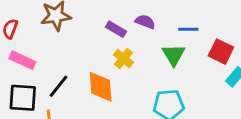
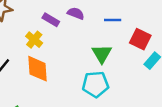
green triangle: (174, 55) -> (102, 54), moved
yellow cross: (124, 58) -> (34, 40), moved

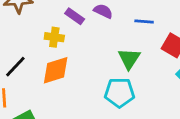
yellow cross: (34, 40) -> (54, 37), turned -35
orange diamond: (37, 69) -> (56, 70), turned 72

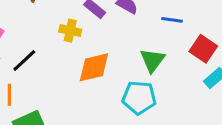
orange diamond: (56, 70) -> (94, 67), moved

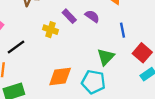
blue line: (172, 20) -> (123, 30), turned 64
orange diamond: (94, 67) -> (60, 76), moved

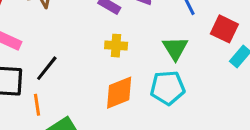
yellow cross: (50, 30) -> (116, 46), moved

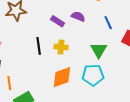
black line: (47, 68) -> (39, 46), moved, turned -48

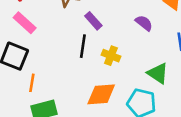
purple rectangle: (58, 21) -> (93, 21), moved
green triangle: (99, 50) -> (158, 73), turned -42

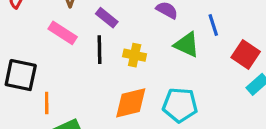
pink rectangle: (25, 23) -> (63, 33), moved
green triangle: (158, 73) -> (187, 45), moved

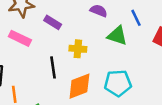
black line: (100, 50) -> (53, 67), moved

